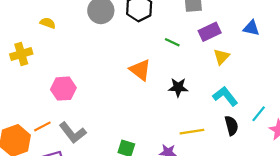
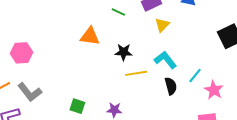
orange triangle: (140, 70) -> (90, 36), turned -30
yellow line: (192, 132) -> (136, 73), moved

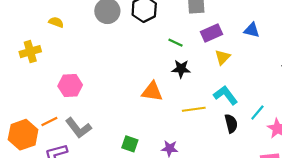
orange triangle: (90, 36) -> (152, 92), moved
black star: (124, 52) -> (181, 69), moved

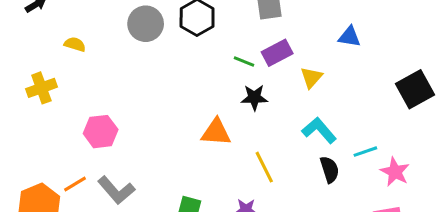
purple rectangle: (212, 33) -> (277, 53), moved
yellow line: (194, 109) -> (264, 167), moved, turned 75
cyan line: (257, 113) -> (365, 152), turned 35

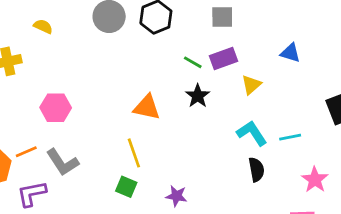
black star: (254, 98) -> (198, 96), turned 30
orange triangle: (216, 132) -> (147, 107), moved
cyan line: (365, 152) -> (290, 137), moved
yellow line: (264, 167) -> (134, 153), moved

